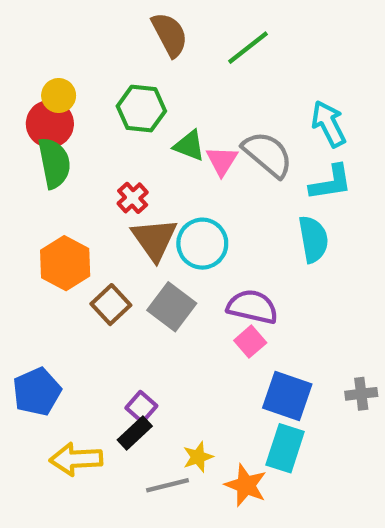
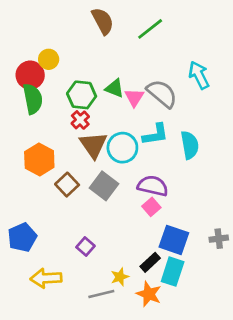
yellow circle: (59, 96) -> (49, 59), moved
green hexagon: (141, 109) -> (82, 95), moved
cyan L-shape: (331, 183) -> (155, 134), moved
black rectangle: (135, 433) -> (150, 262), moved

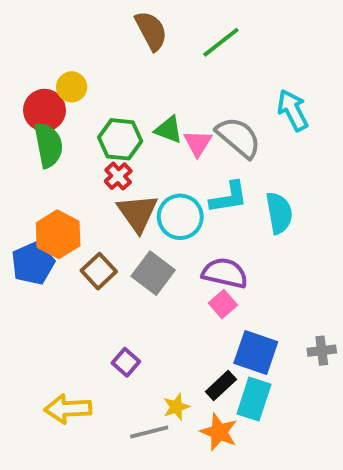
blue pentagon: (22, 237) -> (33, 263), moved

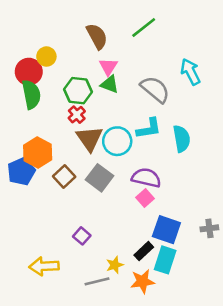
brown semicircle: (151, 31) -> (97, 36), moved
pink triangle: (198, 143) -> (108, 67), moved
orange star: (219, 432) -> (142, 281), turned -30

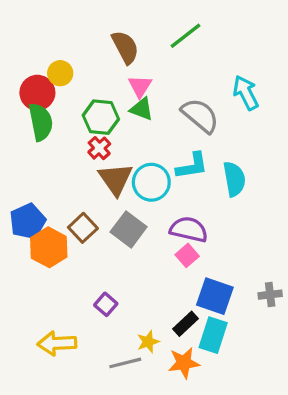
orange hexagon: (38, 153) -> (49, 247), moved

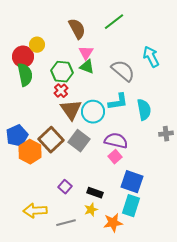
brown square: (83, 228) -> (51, 140), size x1.4
gray cross: (270, 295) -> (166, 134), moved
black rectangle: (186, 324) -> (95, 193), moved, turned 63
gray line: (125, 363) -> (66, 223), moved

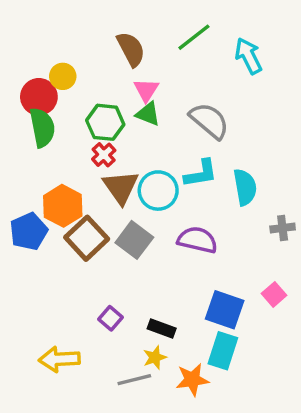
cyan arrow: (151, 57) -> (248, 56), moved
orange hexagon: (30, 152) -> (63, 206), moved
pink square: (115, 157) -> (274, 294), moved
gray line: (66, 223) -> (134, 380), moved

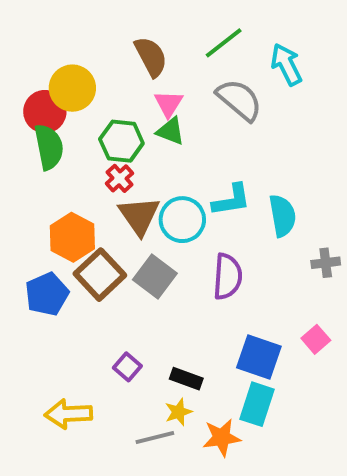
yellow circle: (63, 76) -> (72, 88), size x1.5
gray semicircle: (209, 121) -> (239, 100), moved
blue pentagon: (29, 231) -> (47, 294), moved
purple semicircle: (197, 240) -> (227, 277), turned 81

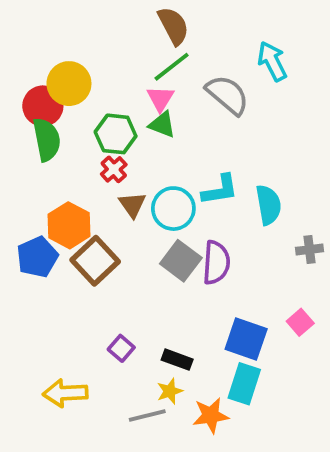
green line: (224, 43) -> (172, 67), moved
brown semicircle: (151, 57) -> (173, 26), moved
brown triangle: (139, 216) -> (132, 205), size x0.7
gray square: (155, 277) -> (181, 261), moved
blue pentagon: (47, 294) -> (37, 257), moved

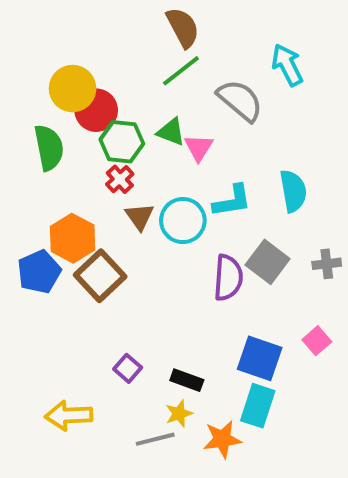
pink triangle: (160, 99) -> (199, 148), moved
red circle: (43, 106) -> (96, 110), moved
cyan semicircle: (268, 205) -> (293, 191), moved
gray square: (181, 261) -> (268, 262), moved

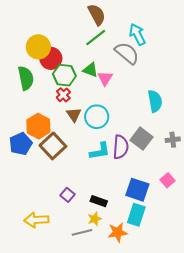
cyan arrow: (287, 65) -> (137, 34), moved
cyan L-shape: (232, 201) -> (100, 151), moved

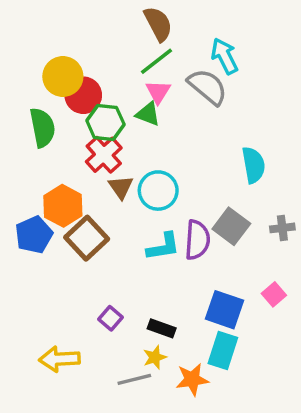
pink triangle: (105, 78) -> (158, 92), moved
red cross: (63, 95) -> (104, 155), size x1.5

